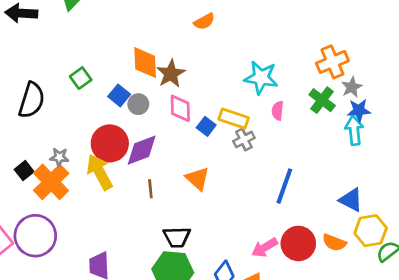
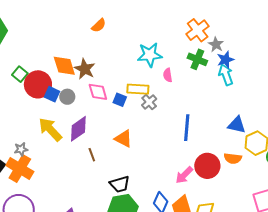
green square: (81, 78) -> (20, 74), moved
red circle: (110, 143) -> (38, 84), moved
yellow arrow: (100, 172) -> (50, 129), moved

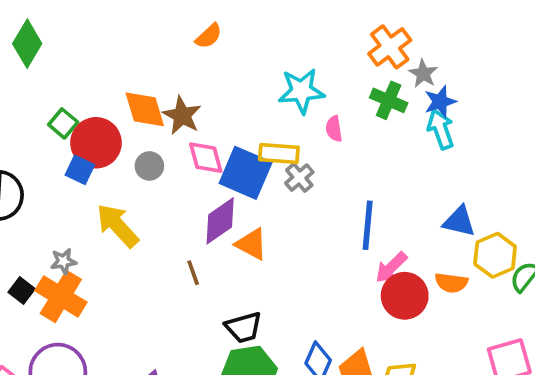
blue square: (52, 94) -> (80, 170), moved
blue square: (120, 100) -> (246, 173), size x2.0
purple diamond: (78, 129) -> (220, 221), moved
pink arrow: (184, 175) -> (391, 267), moved

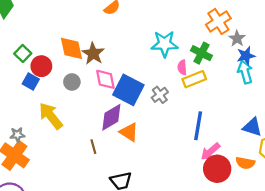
green cross: (389, 100) -> (201, 53), moved
red circle: (96, 143) -> (41, 66), size x0.7
yellow rectangle: (279, 153) -> (194, 79), moved, turned -30

